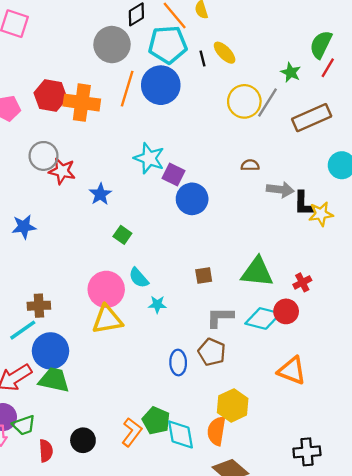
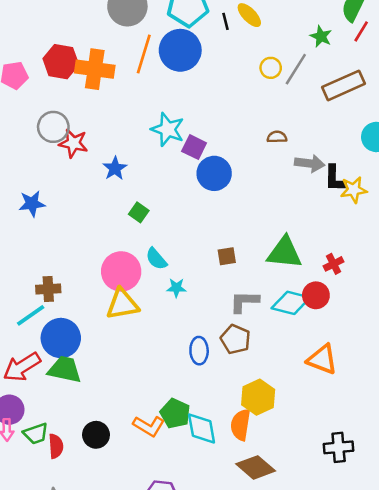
yellow circle: (244, 101) -> (271, 68), size x0.6
green trapezoid: (24, 425) -> (36, 434), moved
orange L-shape: (132, 432) -> (149, 426), turned 84

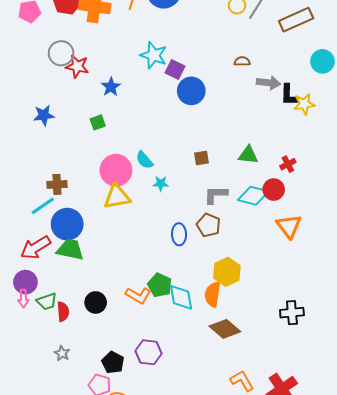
green square: (139, 212) -> (98, 122), moved, turned 35
green triangle: (284, 253) -> (248, 155), size x0.7
orange triangle: (322, 359) -> (289, 226), moved, turned 32

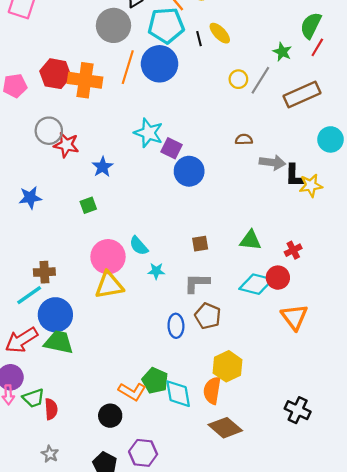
gray L-shape: (216, 195) -> (197, 283), moved
black circle: (96, 302) -> (110, 416), moved
black cross: (292, 313) -> (298, 410), turned 30

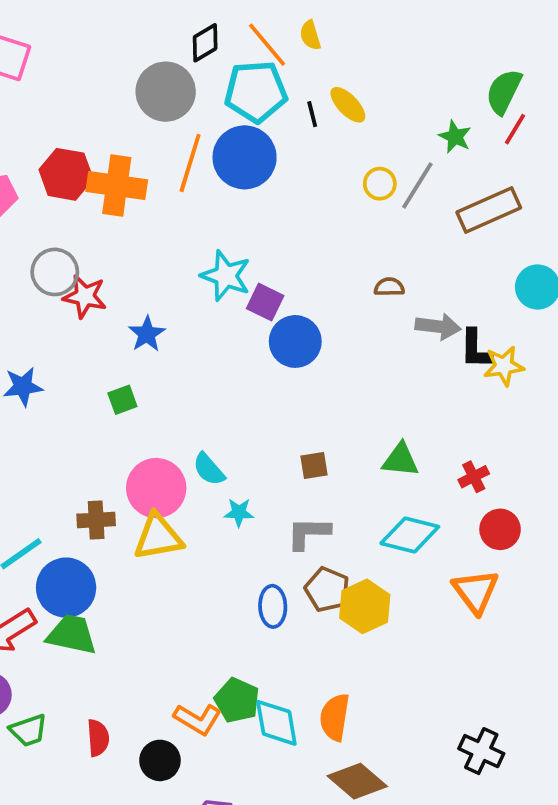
brown cross: (44, 272) -> (96, 520), moved
red circle: (278, 278) -> (500, 529), moved
yellow hexagon: (227, 366) -> (365, 606), moved
red semicircle: (51, 409) -> (98, 738), moved

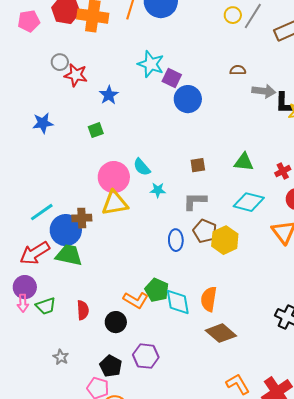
gray circle: (55, 272) -> (60, 62), size x0.7
brown cross: (96, 520) -> (82, 218), moved

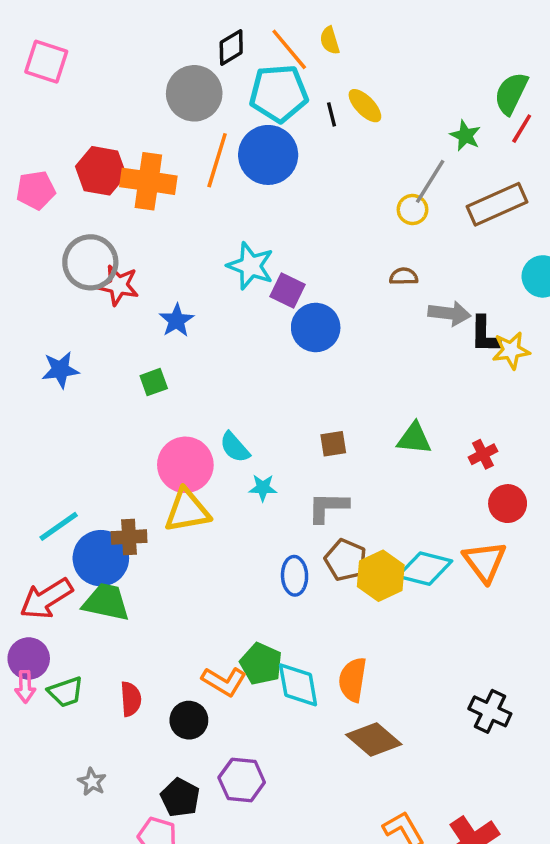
yellow circle: (233, 15) -> (412, 210), moved
gray circle: (60, 62) -> (90, 262), size x1.8
cyan diamond: (249, 202) -> (425, 569), moved

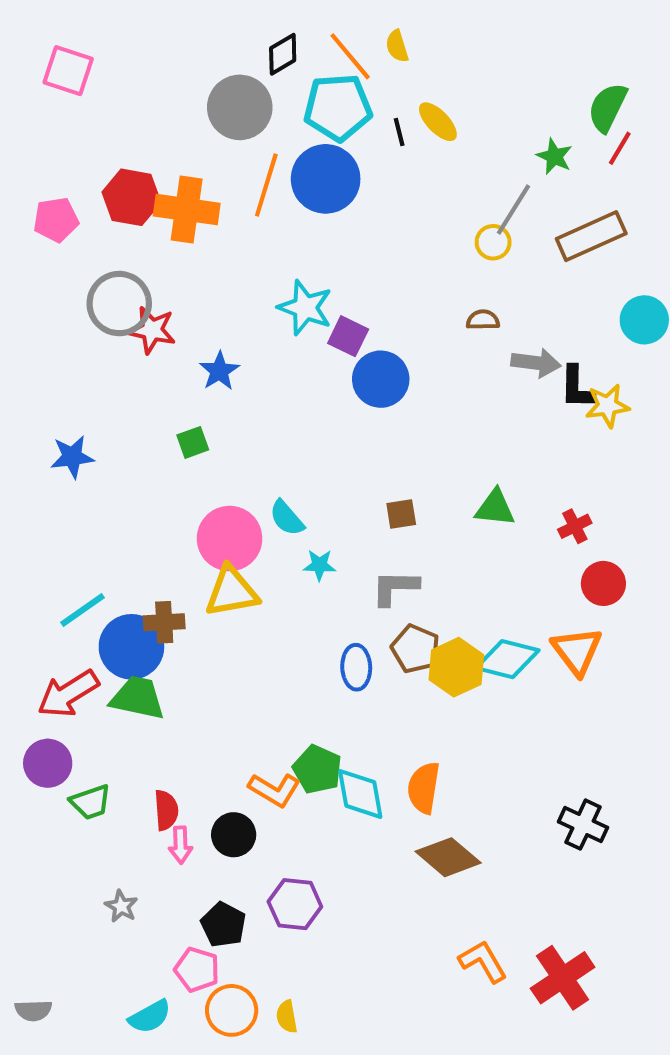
blue star: (60, 370) -> (72, 457), moved
pink arrow: (25, 687) -> (181, 845), moved

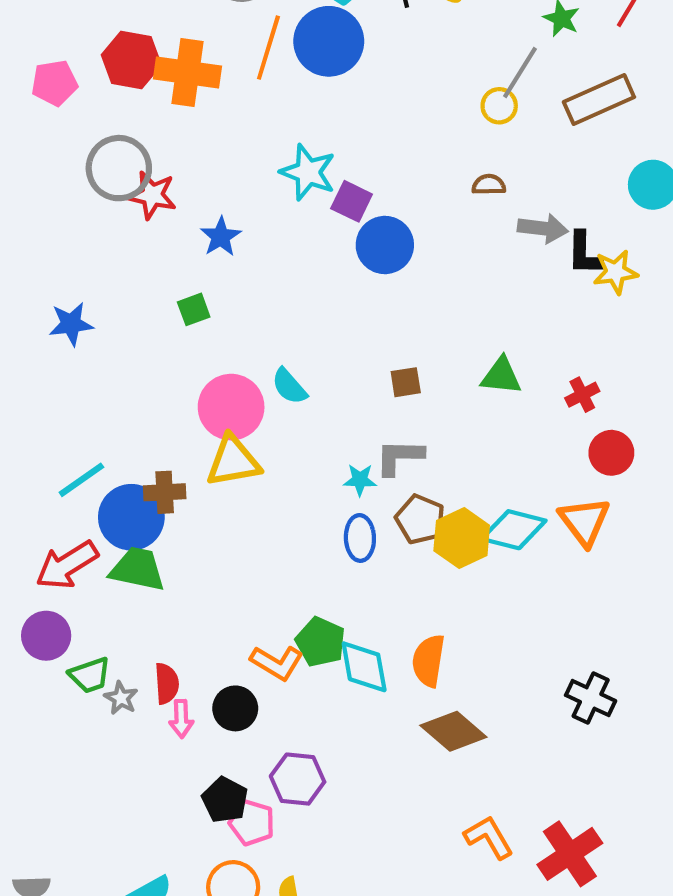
cyan star: (319, 565) -> (360, 480), moved
gray star: (121, 906) -> (121, 698), moved
pink pentagon: (197, 970) -> (252, 823), moved

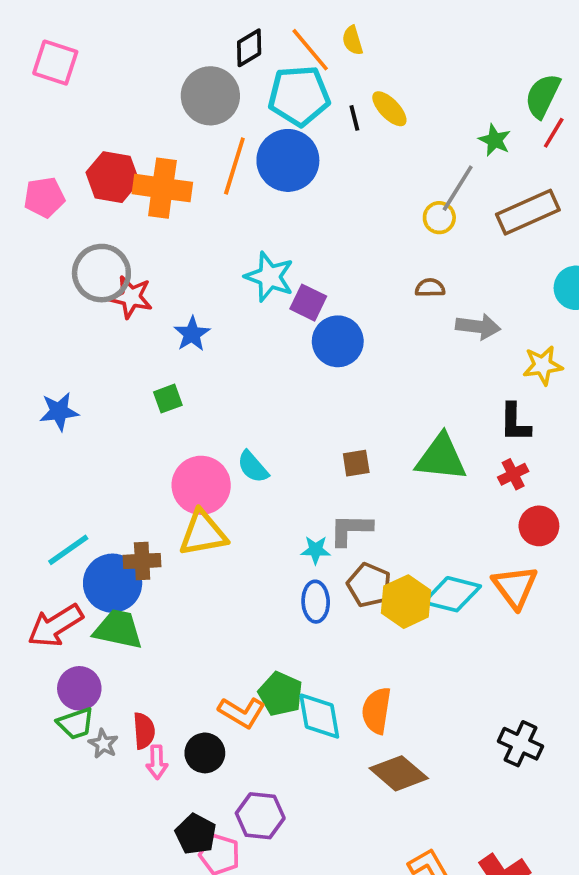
black L-shape: (584, 253) -> (515, 423), moved
green triangle: (501, 376) -> (441, 458), size x1.4
purple circle: (46, 636) -> (79, 688), moved

